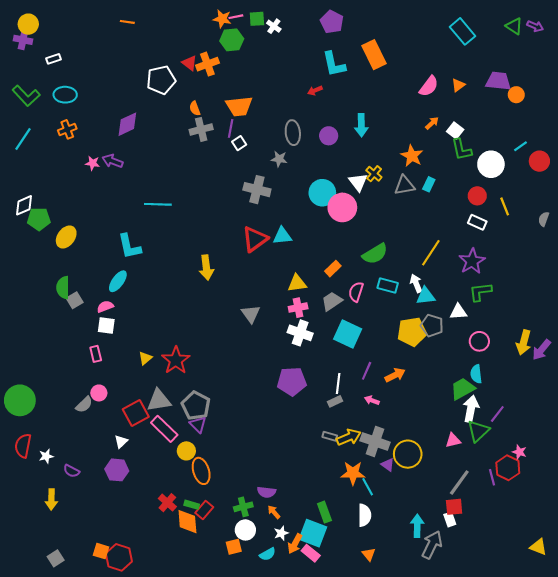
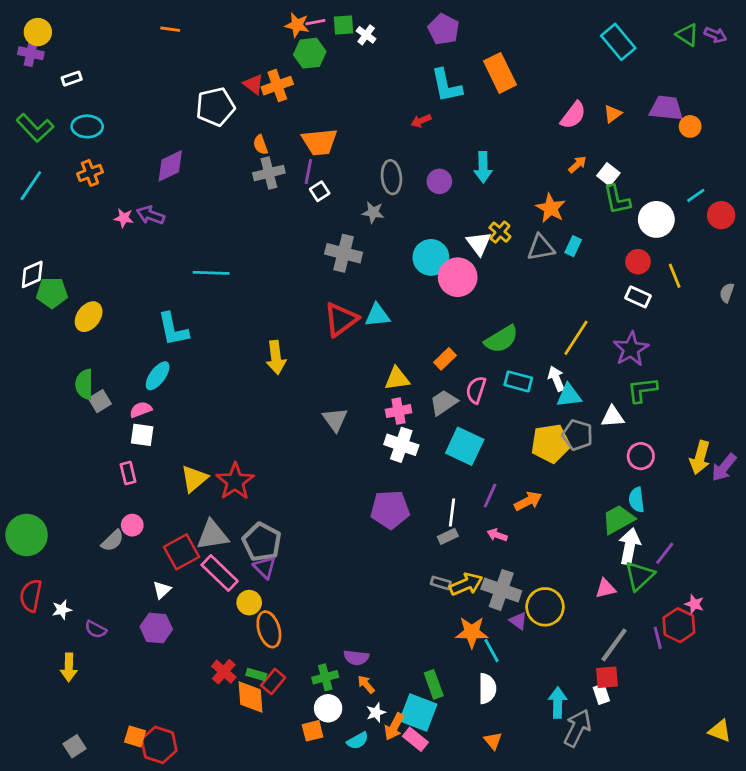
yellow triangle: (145, 358) -> (194, 479), size x1.5

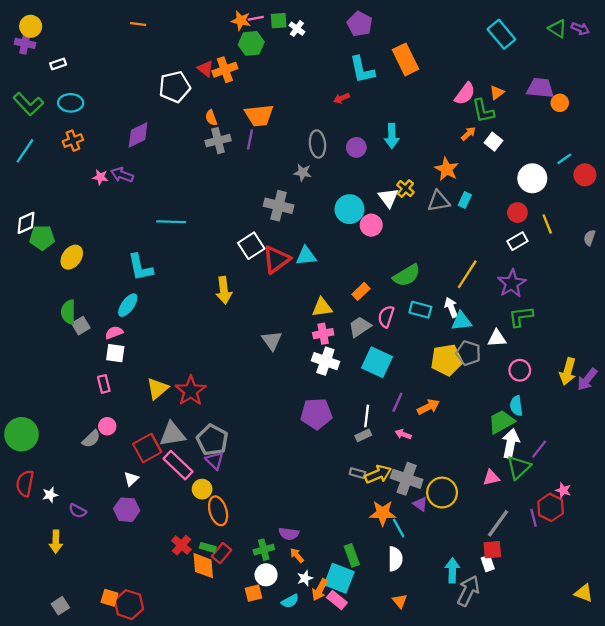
white square: (320, 191) -> (251, 246), moved, size x1.6
green L-shape: (617, 200) -> (483, 111), moved
pink circle: (458, 277) -> (371, 225), size x0.7
white rectangle: (638, 297) -> (517, 241), turned -54

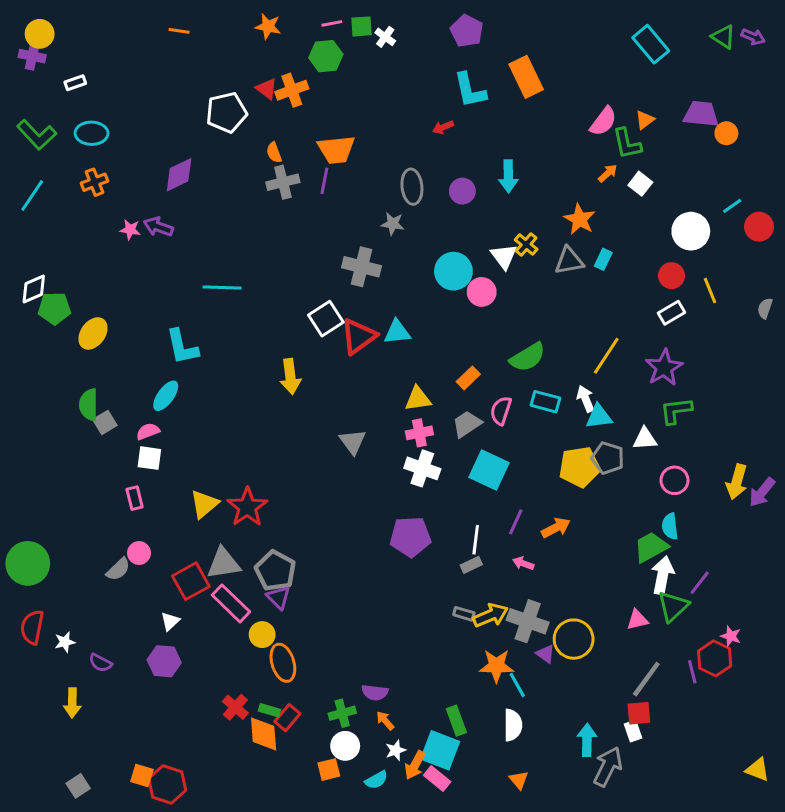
orange star: (241, 21) -> (268, 26), moved

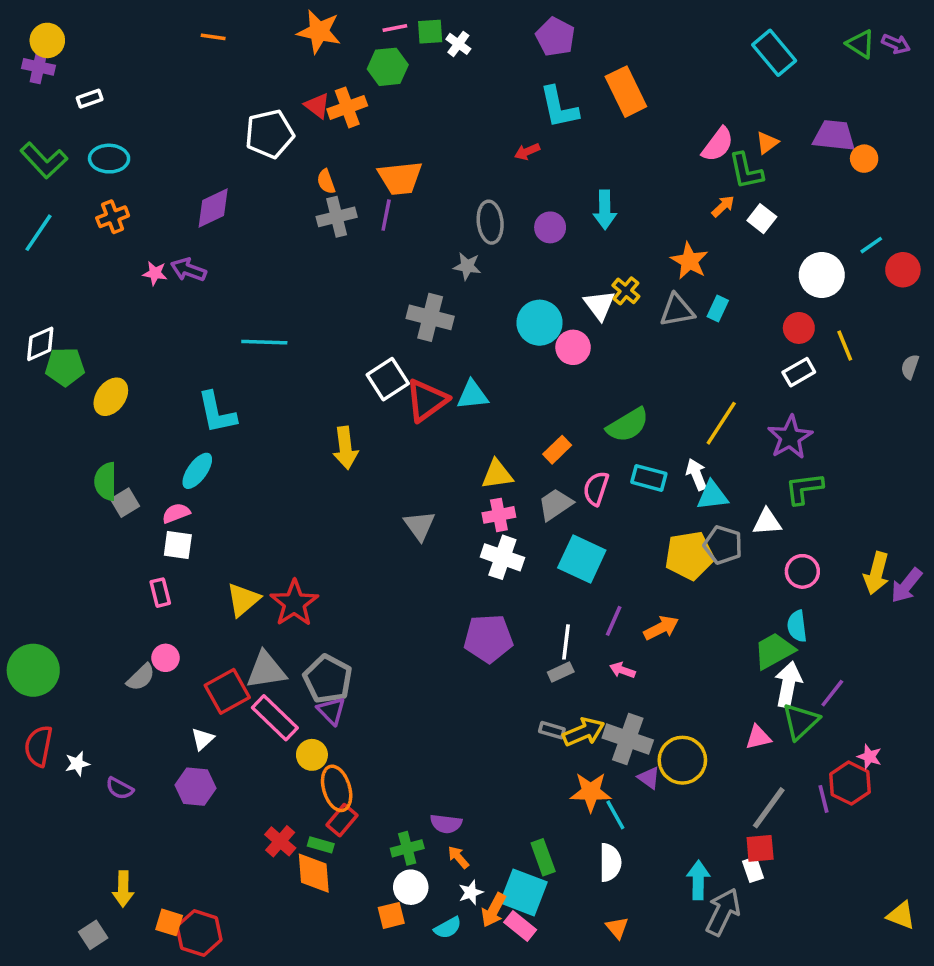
orange star: (268, 26) -> (319, 32), size x1.4
yellow arrow: (72, 703) -> (123, 889), moved
red rectangle: (287, 718) -> (342, 820), moved

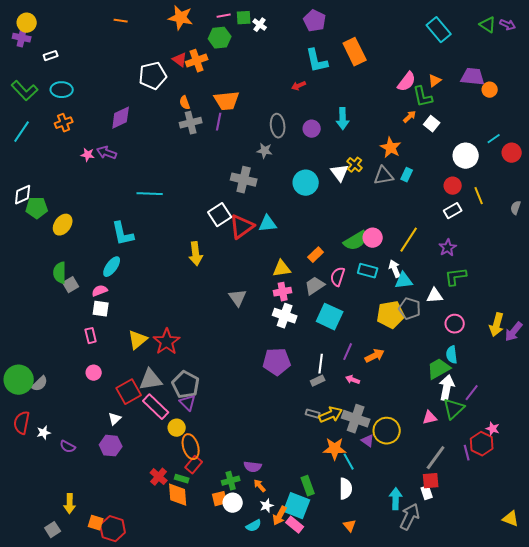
pink circle: (573, 347) -> (373, 238), moved
purple star: (790, 437) -> (448, 248), size x0.7
gray semicircle: (141, 677) -> (40, 384), moved
orange square: (391, 915) -> (220, 499), moved

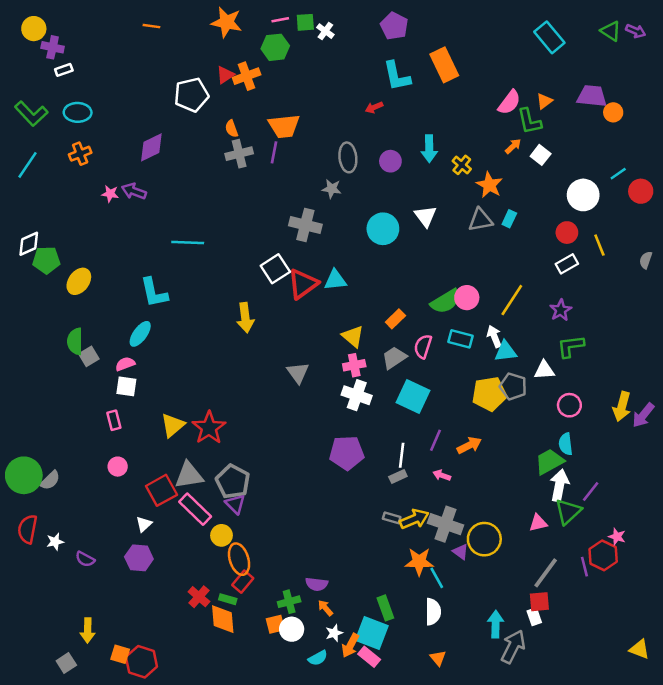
purple cross: (22, 38) -> (53, 47), moved
red triangle: (180, 60) -> (225, 75), turned 49
yellow cross: (355, 165) -> (462, 165), moved
yellow triangle: (282, 269) -> (353, 336), turned 48

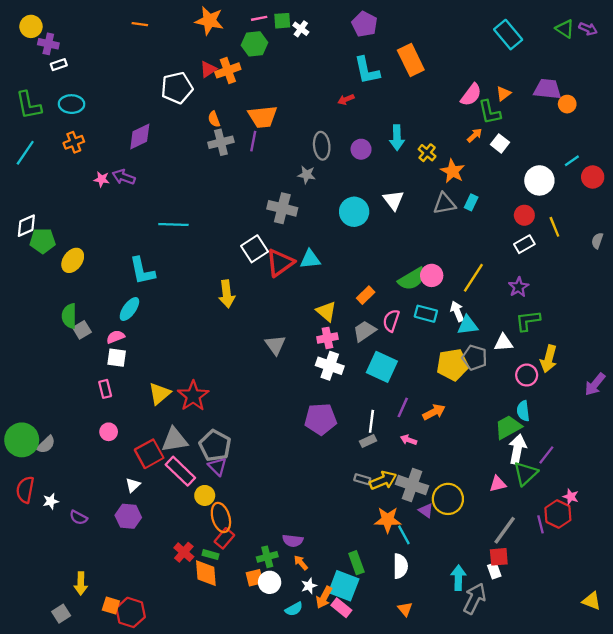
green L-shape: (31, 114) -> (29, 105), turned 32
yellow arrow: (622, 406) -> (549, 359), moved

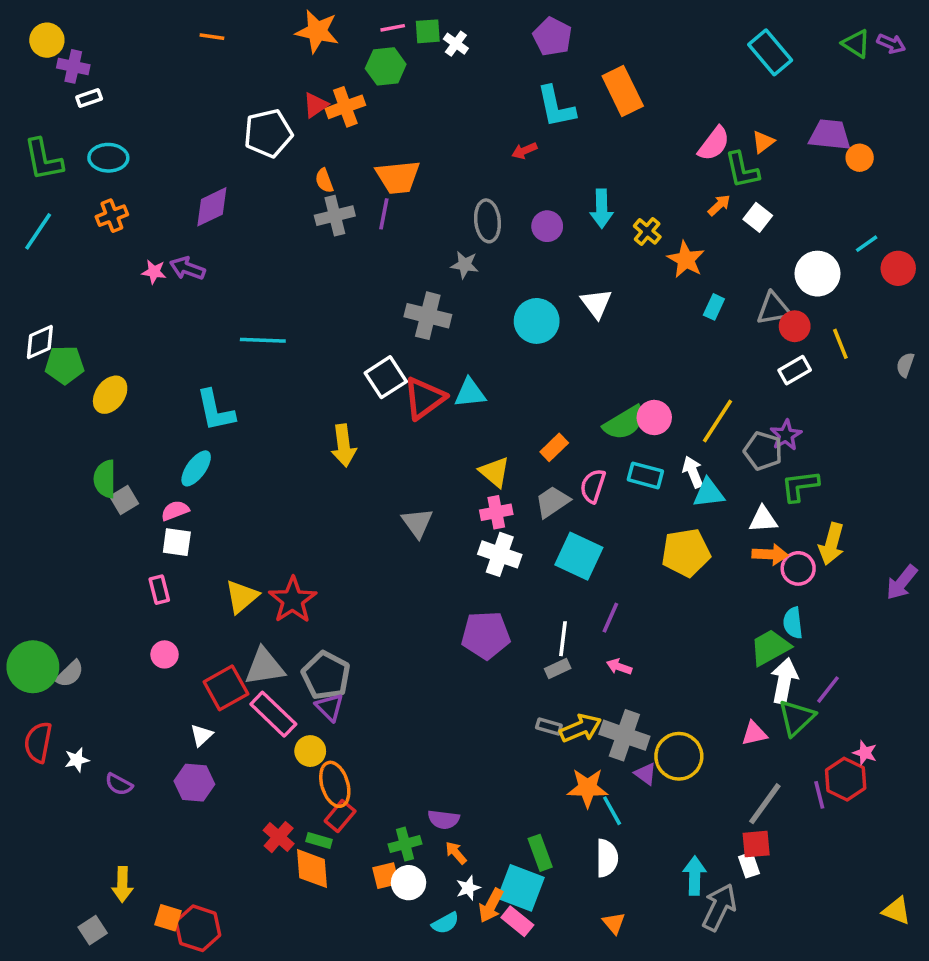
gray triangle: (444, 204) -> (774, 309), moved
gray pentagon: (475, 358) -> (763, 451), moved
orange arrow: (434, 412) -> (770, 554), moved, turned 30

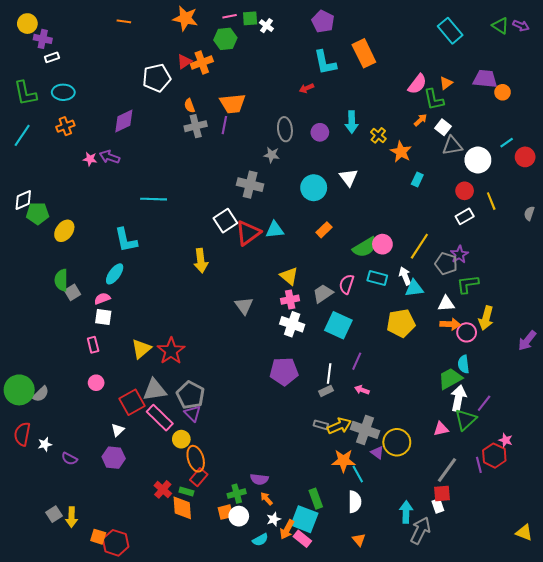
gray triangle: (774, 309) -> (452, 146), moved
orange rectangle: (554, 447) -> (324, 230), moved
gray square: (93, 930) -> (54, 514), moved

